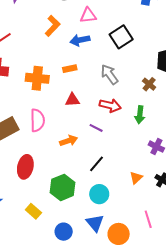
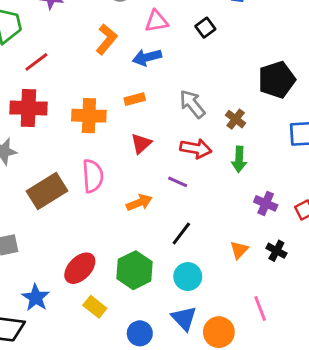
black square: (121, 37) -> (205, 28), moved, size x0.6
brown cross: (149, 84) -> (236, 119), moved
red triangle: (72, 100) -> (141, 144), turned -35
red ellipse: (25, 167) -> (80, 268), moved, turned 35

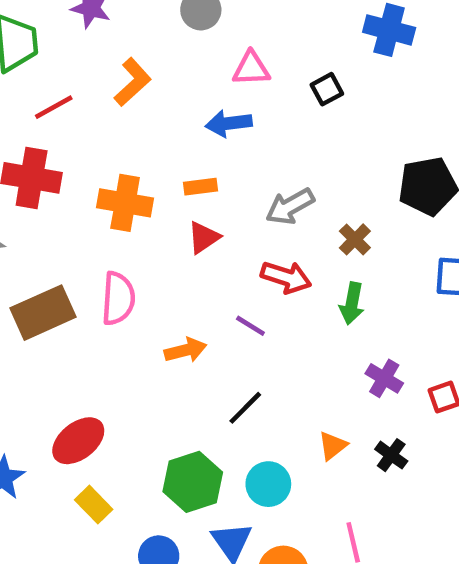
orange L-shape: (106, 39) -> (133, 82), moved
gray arrow: (192, 104) -> (290, 206), turned -88
red triangle: (141, 144) -> (204, 237), moved
green hexagon: (134, 270) -> (193, 482), moved
cyan circle: (188, 277) -> (268, 484), moved

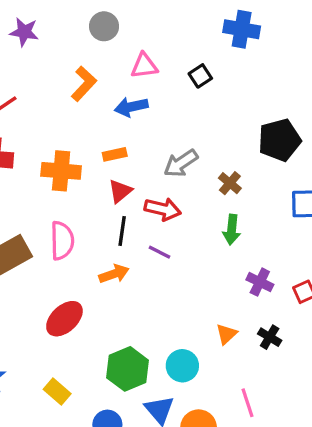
orange L-shape: (133, 82) -> (84, 84), moved
red arrow: (286, 277) -> (163, 209), moved
black line: (245, 408) -> (122, 231), moved, turned -32
red ellipse: (78, 441) -> (64, 319), moved

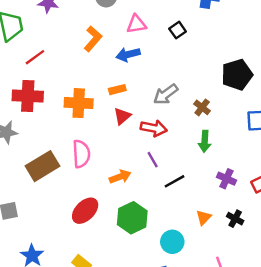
black line: (122, 231) -> (174, 181), moved, turned 55
purple line: (160, 252) -> (153, 160), turned 35
green hexagon: (127, 369) -> (132, 218), moved

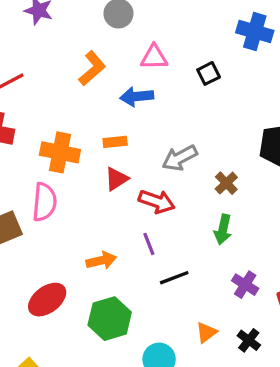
pink semicircle: (81, 154) -> (44, 202), moved

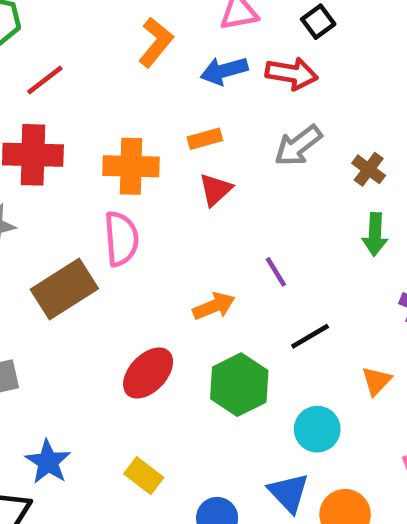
red arrow: (157, 202) -> (292, 74), moved
black line: (174, 278) -> (310, 336), moved

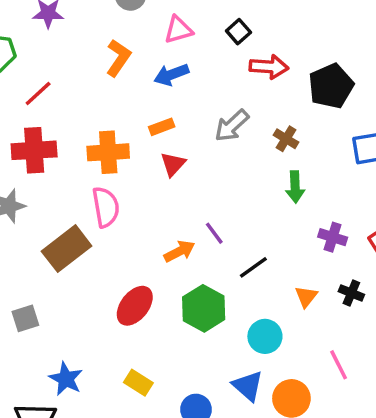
red arrow: (292, 74) -> (269, 67), moved
purple line: (276, 272) -> (214, 233), moved

